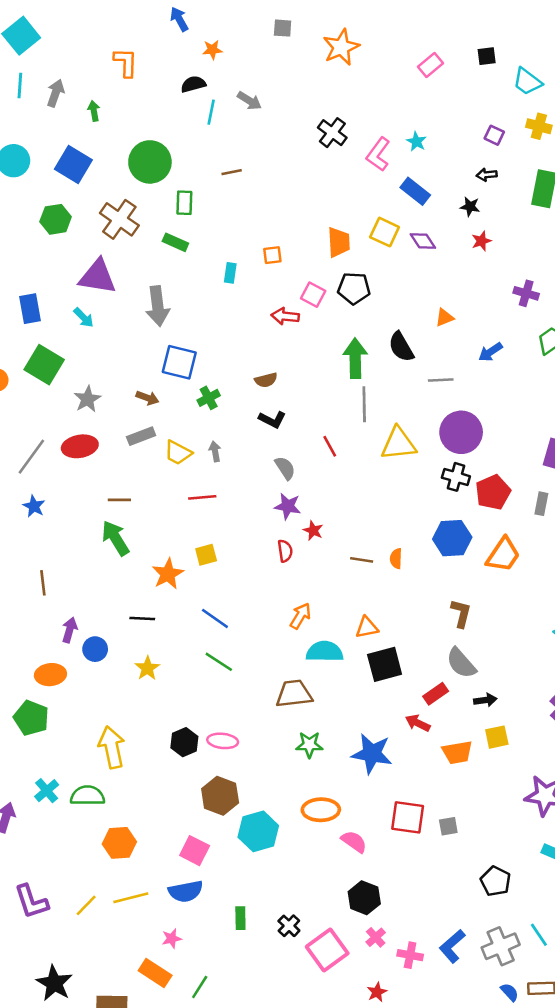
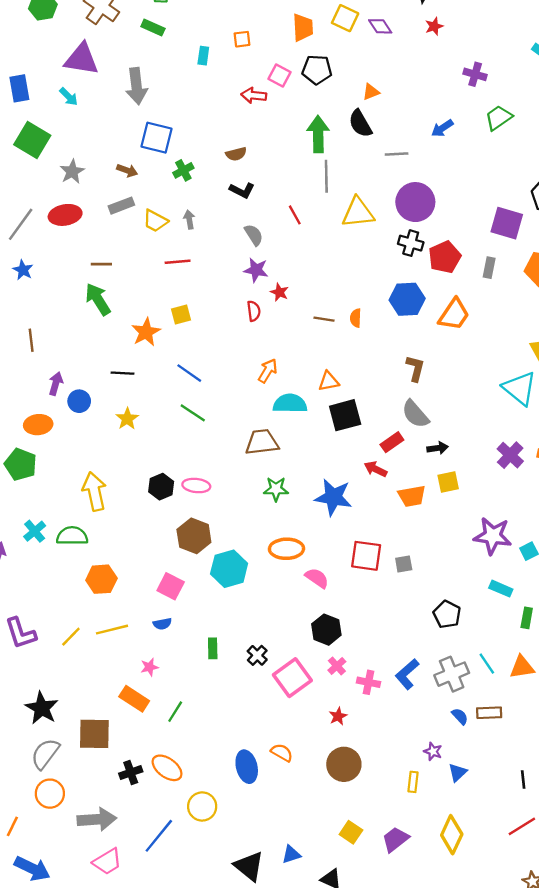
orange triangle: (445, 318) -> (371, 92), moved
blue semicircle: (186, 891) -> (162, 624), size x0.6

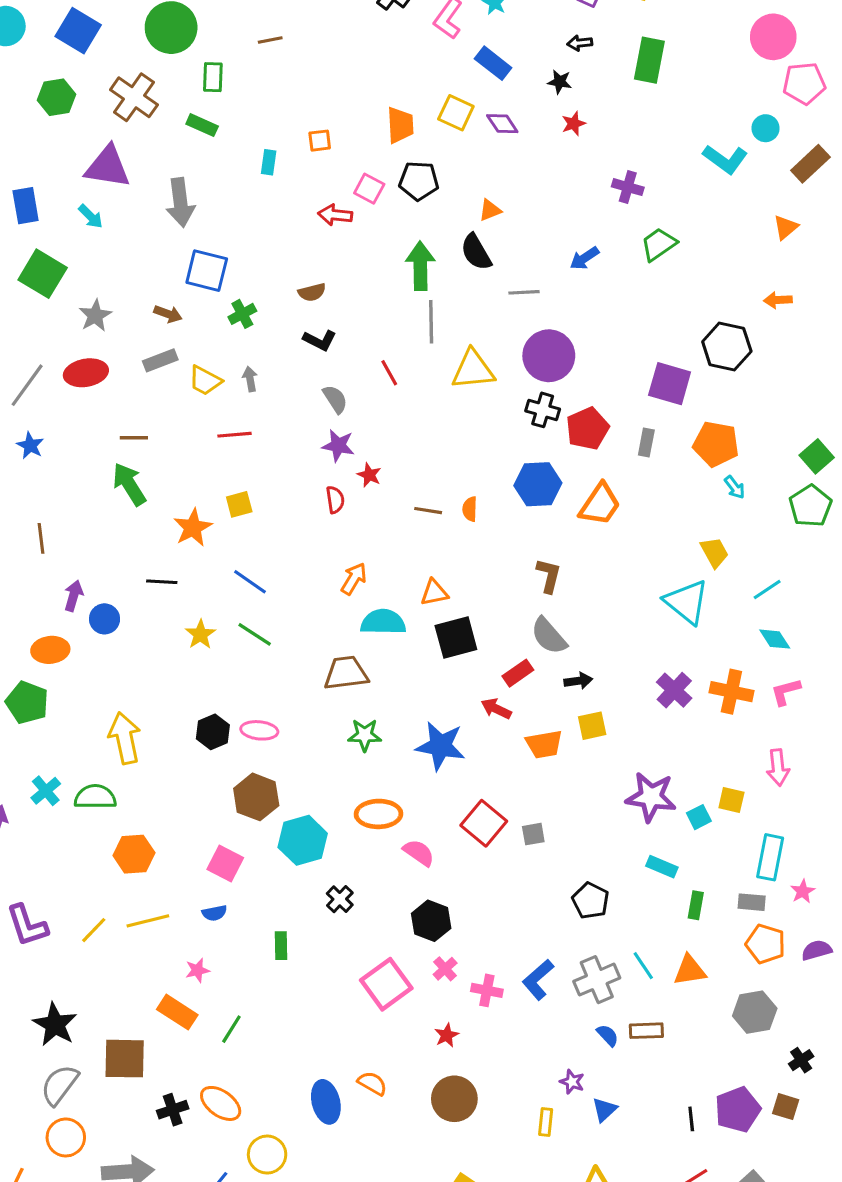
yellow star: (127, 419) -> (200, 634), moved
red square: (366, 556) -> (484, 823), turned 32
black cross: (257, 655) -> (340, 899), moved

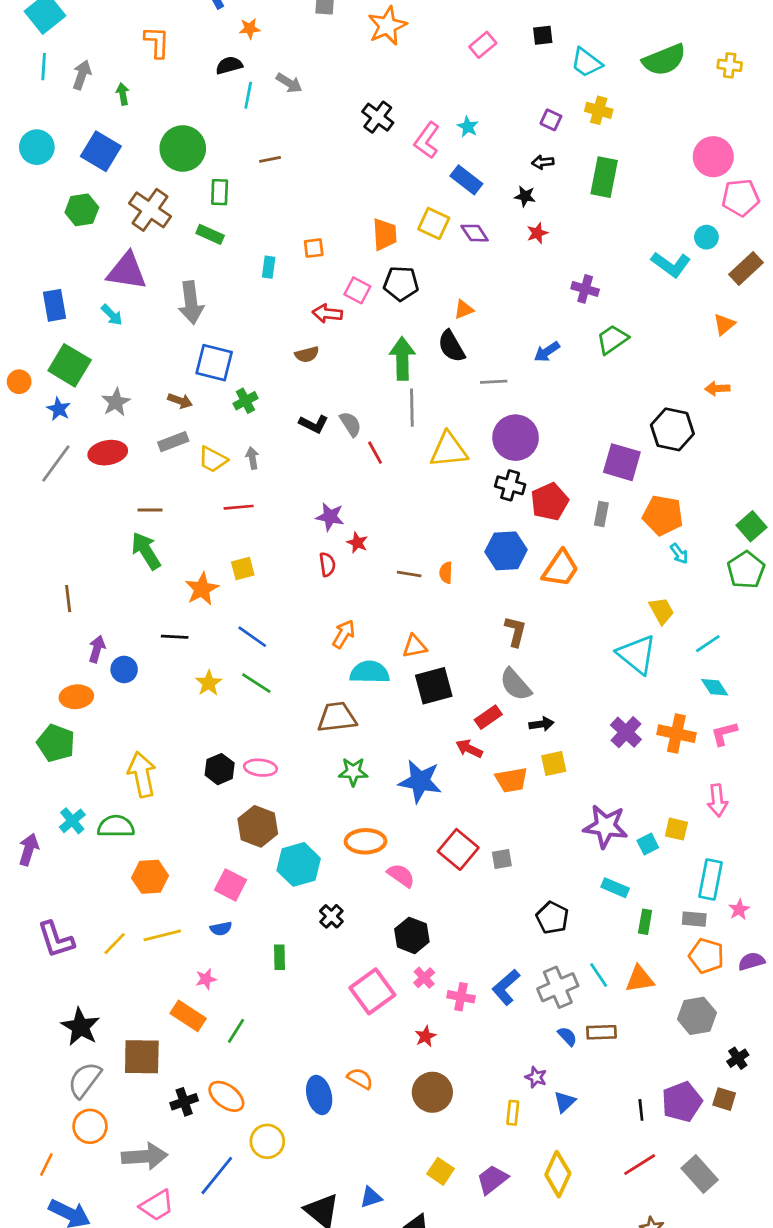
brown semicircle: (312, 292) -> (307, 354), moved
gray semicircle: (335, 399) -> (350, 424), moved
blue star: (30, 446) -> (59, 409), moved

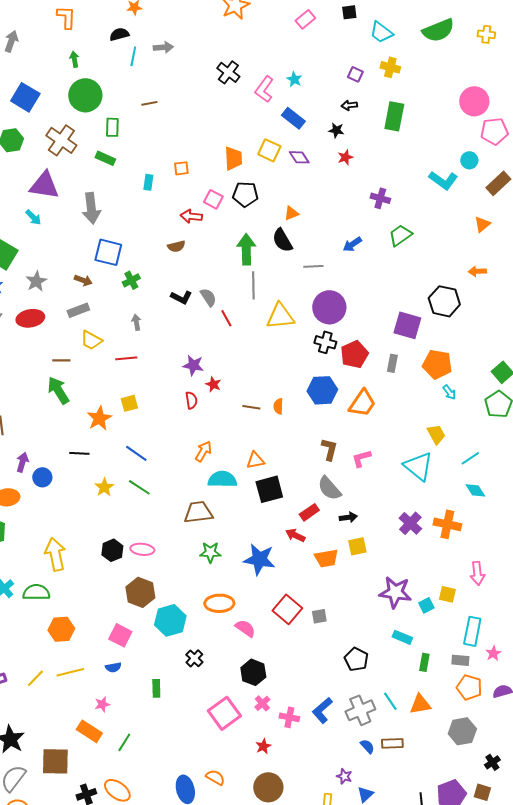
gray arrow: (289, 83) -> (163, 47), turned -36
green arrow: (123, 94) -> (74, 59), moved
yellow trapezoid: (213, 459) -> (91, 340), moved
pink L-shape: (724, 734) -> (361, 458), moved

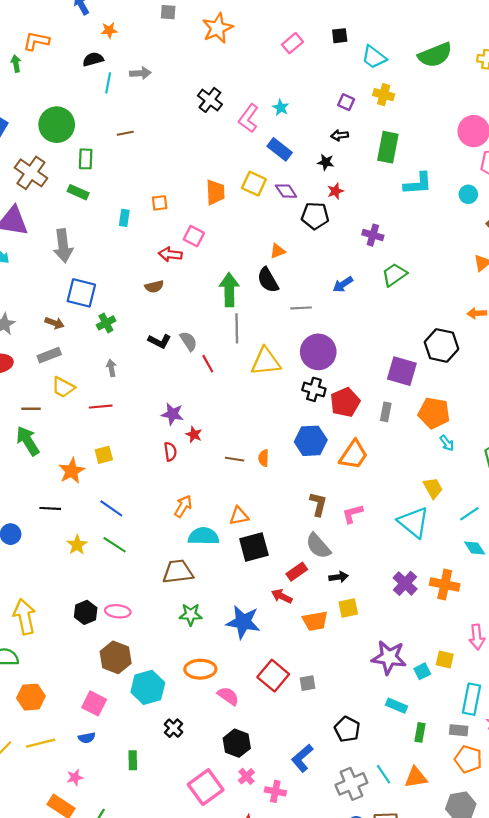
orange L-shape: (66, 17) -> (36, 41), turned -80
green arrow: (74, 59) -> (16, 64), moved
cyan L-shape: (443, 180) -> (418, 184), moved, turned -40
black pentagon: (245, 194) -> (315, 216), moved
blue L-shape: (322, 710) -> (302, 758), moved

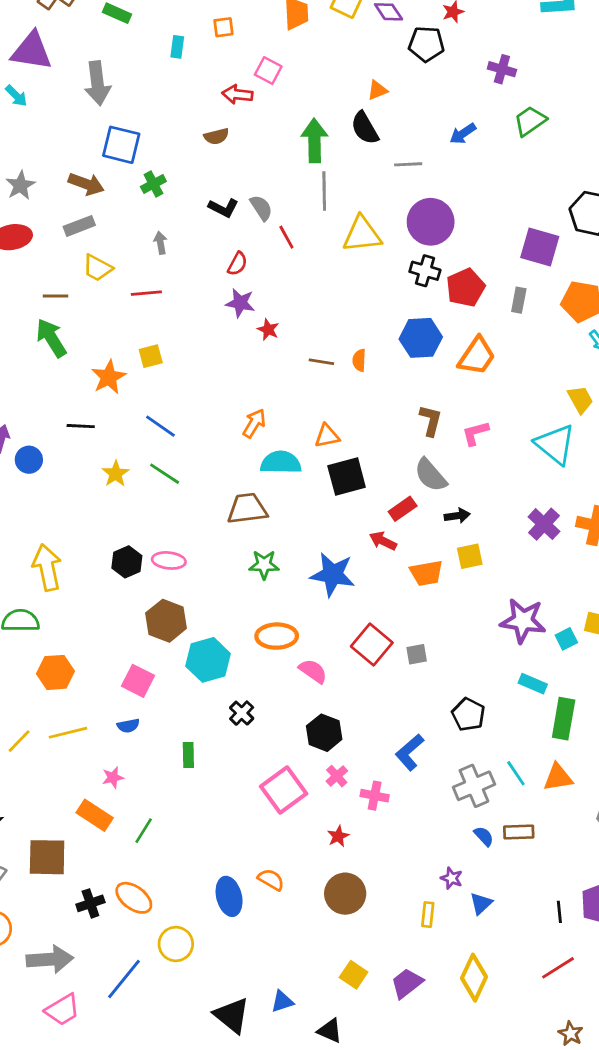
brown arrow: (55, 323) -> (86, 184), size x1.4
red semicircle: (170, 452) -> (237, 264), moved, turned 36
green rectangle: (420, 732) -> (564, 719), size x1.6

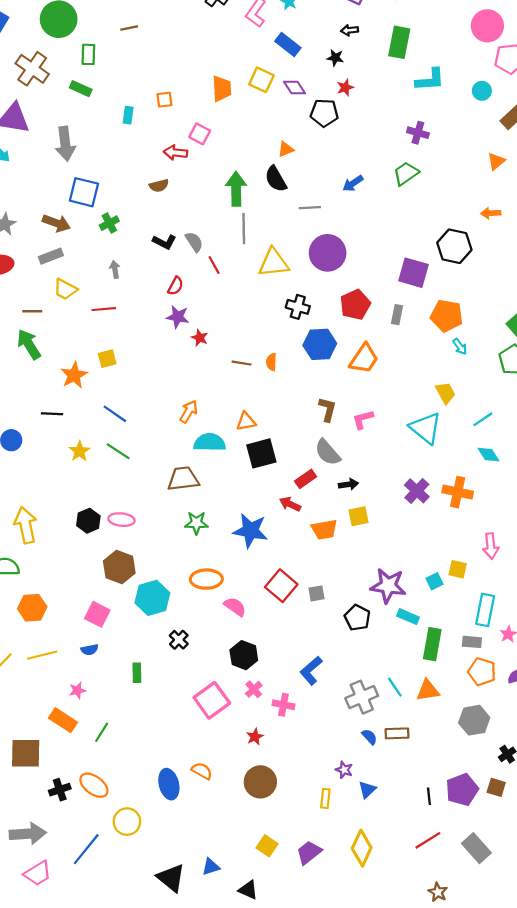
purple cross: (502, 69) -> (418, 133), moved
black cross: (425, 271) -> (298, 307), moved
purple star: (523, 621) -> (388, 586), moved
black pentagon: (468, 714) -> (357, 618), moved

